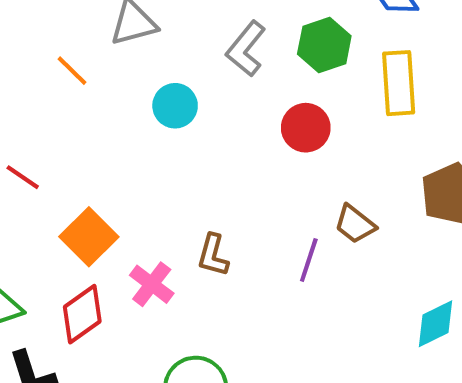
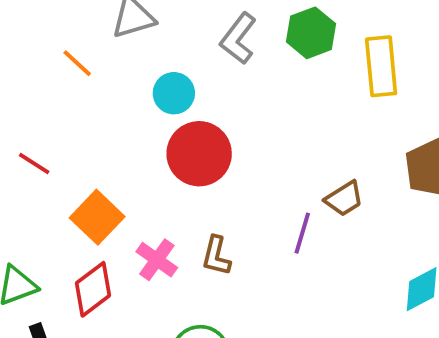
red circle: (306, 128) -> (199, 154), moved, size x1.4
brown trapezoid: (355, 224) -> (344, 199), turned -69
brown L-shape: (213, 255) -> (216, 256), moved

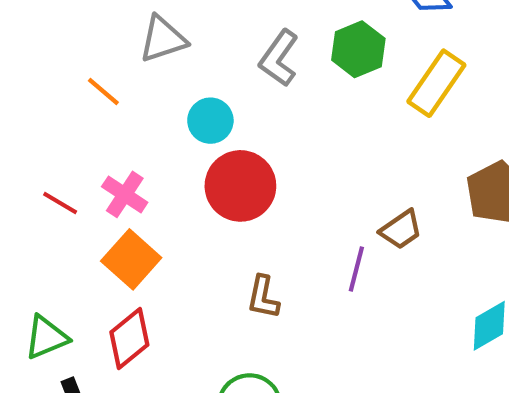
yellow rectangle: (381, 66) -> (436, 83), turned 42
pink cross: (157, 260) -> (125, 194), moved

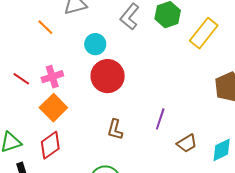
pink cross: (125, 194) -> (52, 77), turned 35
brown trapezoid: (401, 230) -> (187, 143), moved

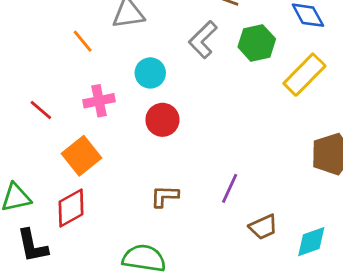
red circle: (108, 76) -> (162, 120), size x0.7
pink cross: (52, 77) -> (99, 101), moved
brown L-shape: (115, 130) -> (165, 196), turned 70

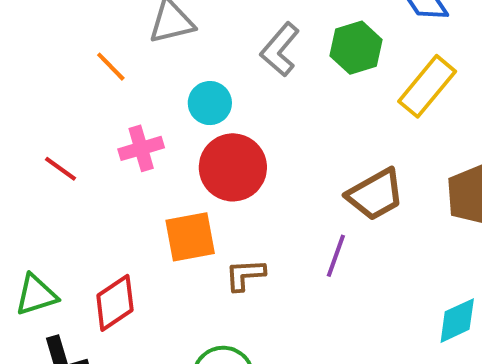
red circle: (162, 120) -> (233, 167), size x1.4
orange square: (81, 156) -> (190, 237), moved, turned 33
brown trapezoid: (263, 227) -> (375, 195), moved, size x1.4

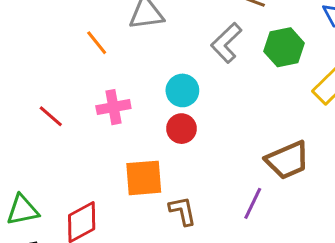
cyan circle: (210, 103) -> (182, 90), moved
red circle: (233, 167) -> (181, 129), size x0.6
brown L-shape: (245, 275) -> (183, 211), turned 76

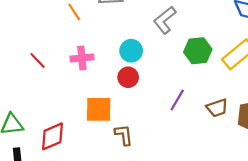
green hexagon: (284, 47) -> (198, 51), moved
brown trapezoid: (287, 160) -> (217, 108), moved, size x0.7
purple line: (253, 203) -> (177, 100), moved

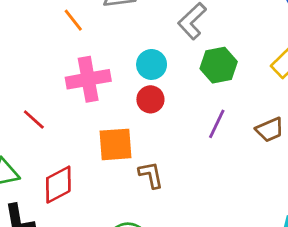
green hexagon: (198, 51) -> (219, 65), moved
pink cross: (82, 58) -> (88, 79), size x1.4
red line: (37, 60) -> (34, 119), moved

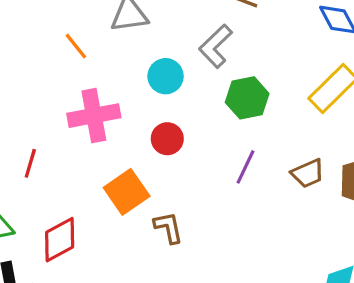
cyan circle: (152, 64) -> (166, 76), moved
red line: (34, 119) -> (30, 163), turned 65
orange square: (115, 144) -> (127, 192), turned -30

